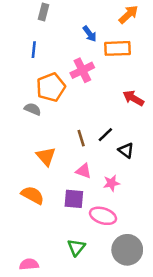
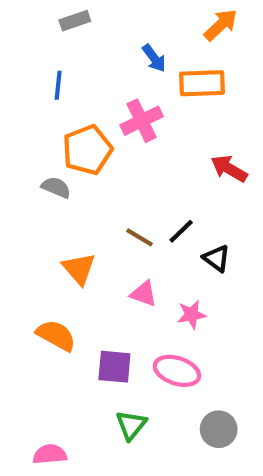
gray rectangle: (44, 12) -> (75, 21), turned 56
brown line: (81, 138) -> (139, 237), turned -42
purple square: (74, 199) -> (114, 367), moved
gray circle: (127, 250) -> (219, 429), size x0.7

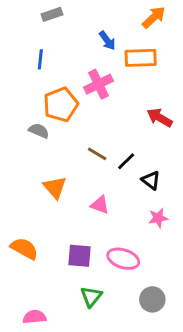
brown line: (139, 237) -> (97, 154), moved
pink star: (192, 315) -> (158, 218), moved
orange semicircle: (56, 335) -> (24, 249), moved

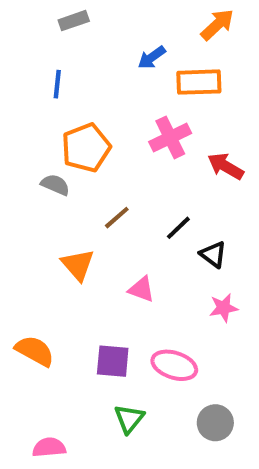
blue arrow: (107, 41) -> (152, 57), turned 90
pink cross: (98, 84) -> (170, 137), moved
brown line: (97, 154) -> (117, 218), moved, turned -72

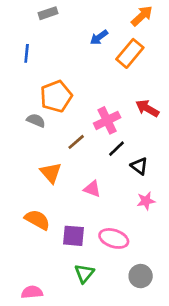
orange rectangle: (199, 82) -> (130, 53), turned -48
blue line: (57, 84) -> (27, 53), moved
pink cross: (170, 137) -> (107, 120), moved
orange semicircle: (35, 351) -> (37, 220), moved

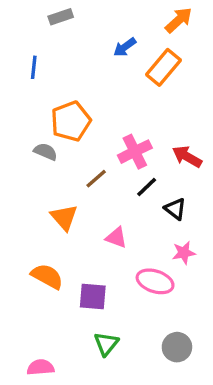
red arrow: (147, 108) -> (187, 157), moved
pink ellipse: (114, 238) -> (155, 281), moved

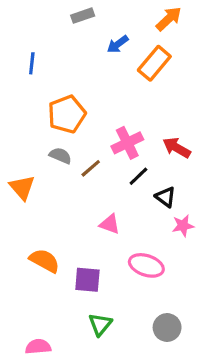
gray rectangle: (61, 17) -> (83, 16), moved
gray semicircle: (46, 152) -> (60, 156), moved
orange triangle: (64, 217) -> (22, 187), moved
pink star: (184, 253) -> (183, 226), moved

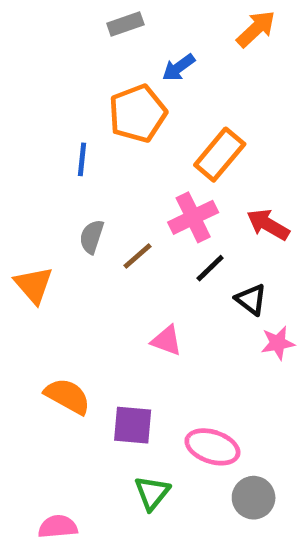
blue line: (32, 63) -> (82, 159), moved
orange rectangle: (154, 63) -> (220, 155), moved
orange pentagon: (67, 114) -> (138, 113), moved
gray semicircle: (60, 156) -> (92, 237), turned -95
pink ellipse: (146, 265) -> (212, 447), moved

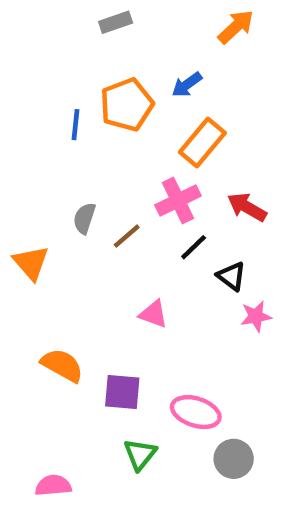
blue arrow: (179, 68) -> (187, 85), moved
blue line: (82, 159) -> (75, 125), moved

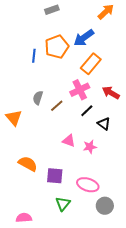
blue arrow: (187, 85) -> (84, 38), size x1.5
pink star: (256, 316) -> (90, 147), moved

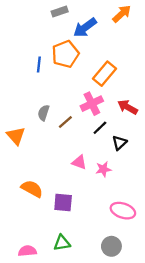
blue arrow: (84, 38) -> (85, 28), moved
black triangle: (104, 124) -> (119, 143), turned 40
pink ellipse: (88, 185) -> (123, 211), moved
green triangle: (63, 204) -> (62, 243), moved, turned 42
gray circle: (105, 206) -> (111, 246), moved

